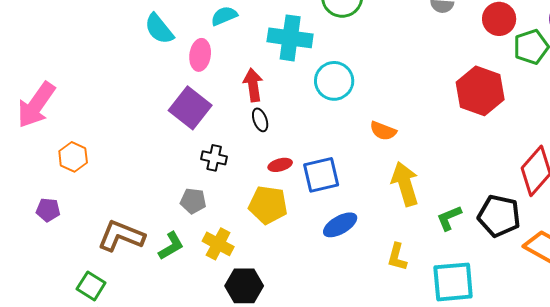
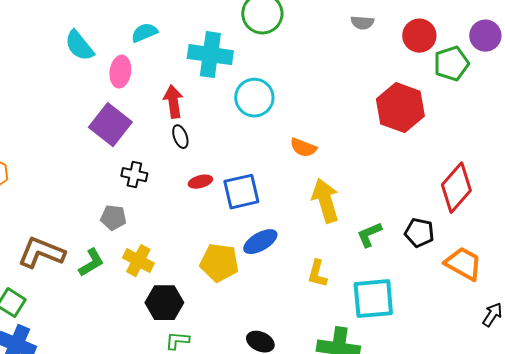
yellow pentagon: (268, 205) -> (219, 263), moved
black pentagon: (499, 216) -> (419, 233), size x0.7

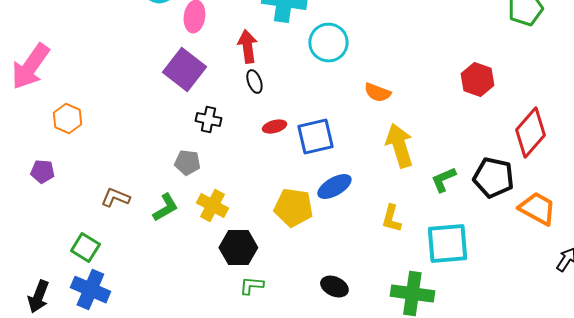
red hexagon: (400, 108) -> (477, 80), moved, size x0.7
black pentagon: (419, 233) -> (493, 178), size x1.4
brown L-shape: (41, 253) -> (115, 198), size x0.6

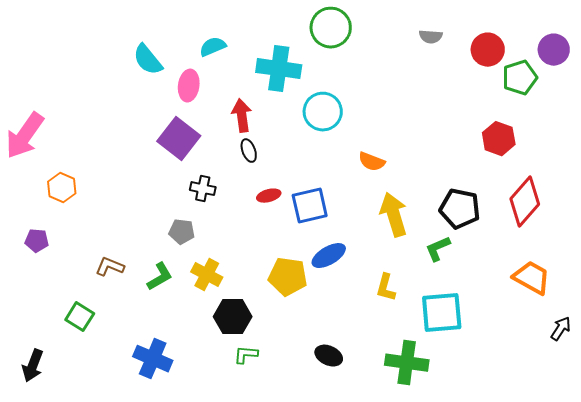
red hexagon: (477, 80) -> (499, 139), moved
black pentagon: (493, 178) -> (460, 209), moved
blue cross: (90, 290) -> (153, 359), moved

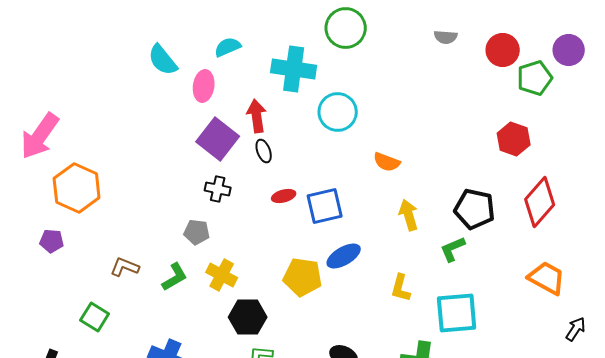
purple square: (179, 139) -> (218, 139), moved
orange hexagon: (62, 188) -> (77, 188), size x1.6
yellow arrow: (394, 215) -> (409, 215), size x0.7

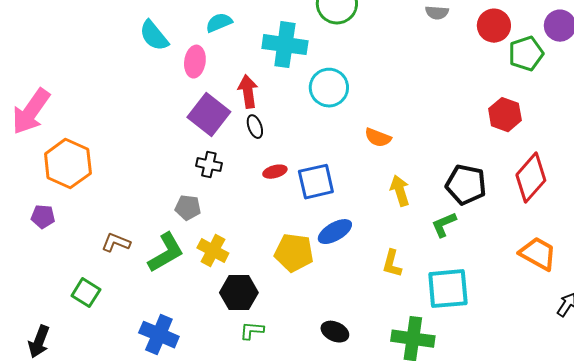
green L-shape: (175, 277) -> (166, 253), size x1.4

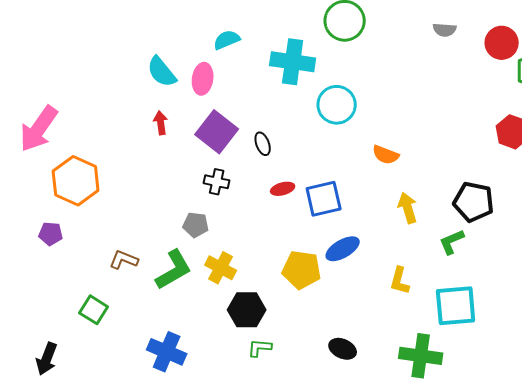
cyan semicircle: (154, 36) -> (162, 72), moved
red arrow: (248, 92) -> (161, 123), moved, size x0.7

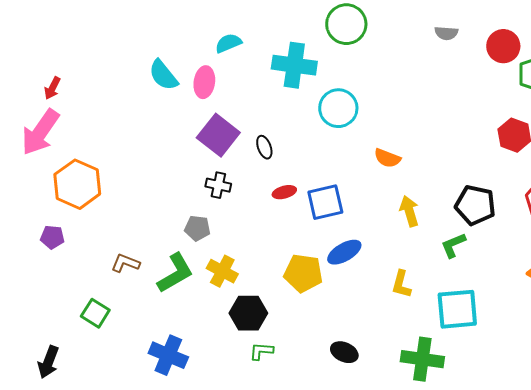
red arrow: (161, 123) -> (52, 88), moved, turned -145

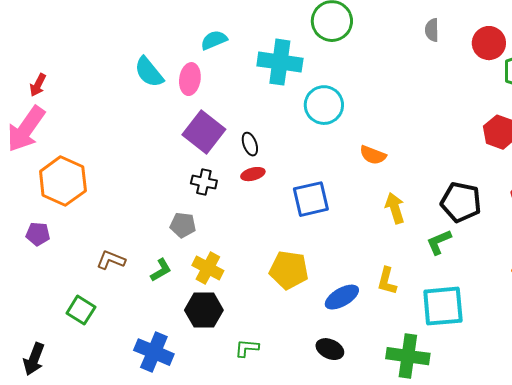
gray semicircle: (446, 33) -> (432, 30), turned 85
red ellipse: (284, 192) -> (253, 174), moved
blue ellipse: (344, 252) -> (342, 297), moved
green L-shape: (175, 273) -> (161, 270), size x0.6
black hexagon: (248, 313) -> (204, 310), moved

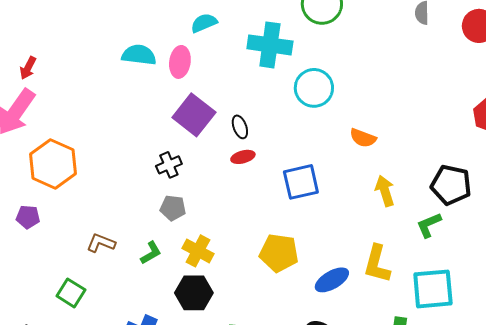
cyan semicircle: (149, 72) -> (139, 55), turned 136
black cross: (204, 182) -> (169, 165), moved, turned -35
yellow L-shape: (387, 281) -> (377, 264), size x1.4

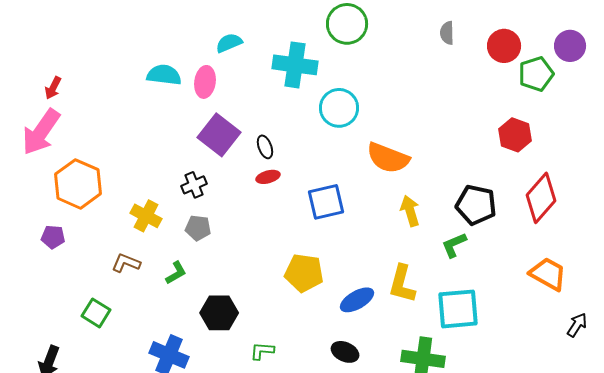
orange semicircle: (363, 138) -> (388, 158), size x1.6
yellow cross: (198, 251) -> (146, 216), moved

